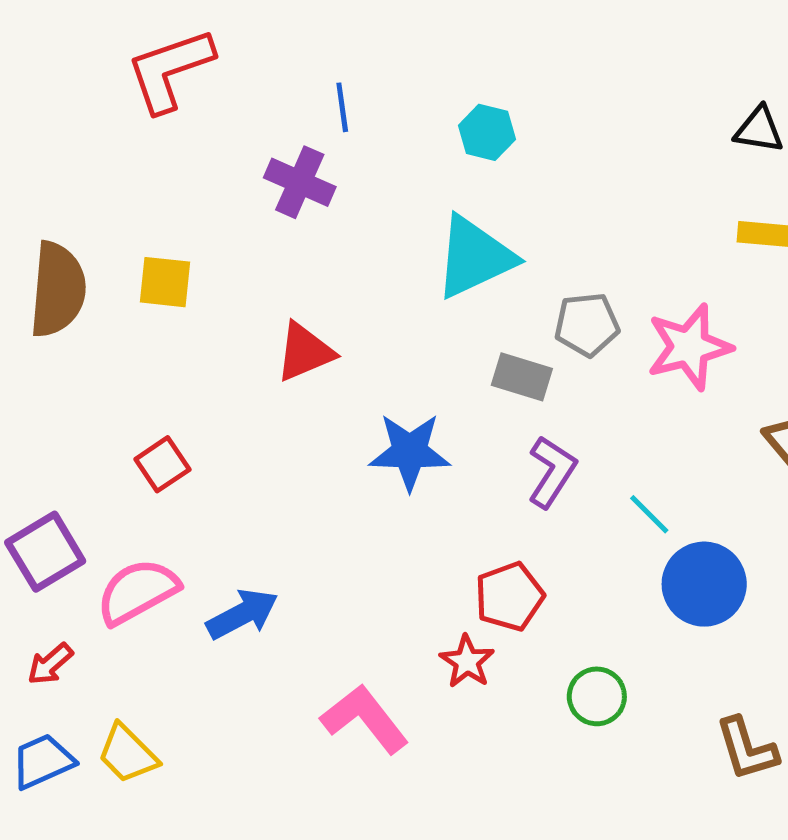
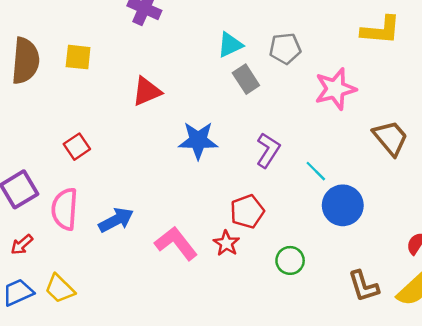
cyan triangle: (474, 257) -> (230, 45), size x0.6
gray pentagon: (587, 324) -> (285, 49), moved
gray rectangle: (522, 377) -> (246, 79), moved, turned 40
pink semicircle: (138, 592) -> (65, 209), turned -57
pink L-shape: (365, 719) -> (176, 243), moved

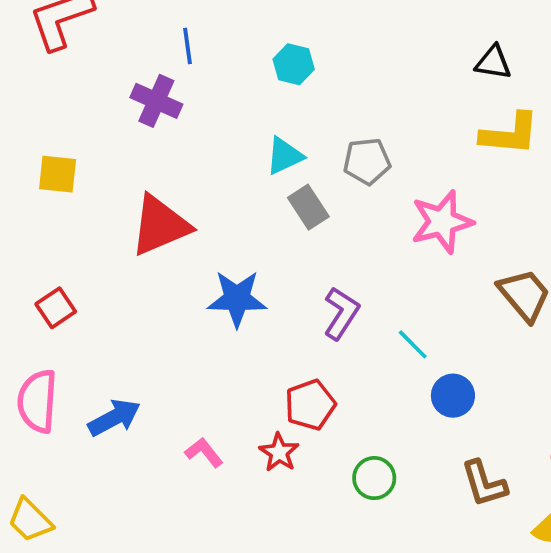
red triangle: (147, 91) -> (160, 225), size x1.4
blue circle: (343, 205) -> (453, 396), size x0.7
pink L-shape: (176, 243) -> (204, 452), size x0.6
brown L-shape: (364, 286) -> (484, 484), moved

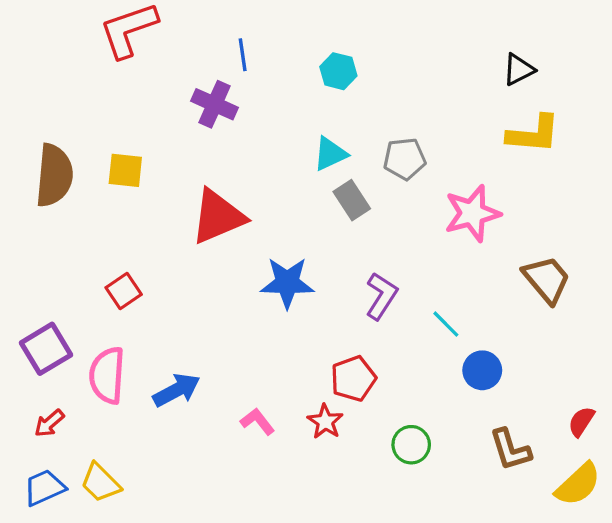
black triangle: (493, 62) -> (519, 70), turned -36

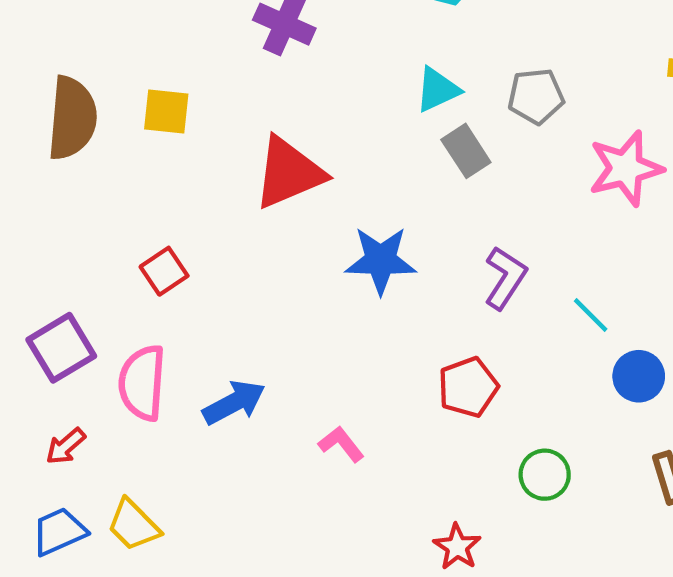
red star: (325, 422) -> (457, 547), moved

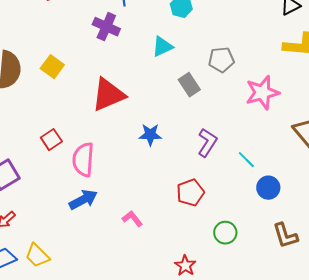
cyan triangle: (437, 90) -> (162, 47), moved
yellow square: (166, 112) -> (52, 67), turned 30
blue star: (381, 260) -> (150, 135), size x0.7
pink semicircle: (142, 383) -> (83, 160), moved

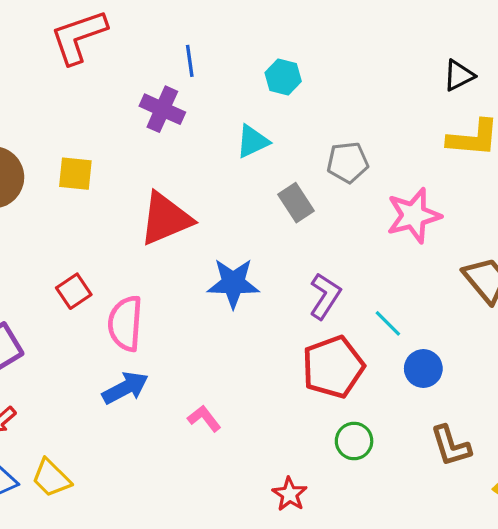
yellow square: (52, 67) -> (75, 174), turned -30
blue star: (150, 135) -> (233, 283), size x1.4
red pentagon: (190, 193) -> (333, 367), moved, size x1.4

